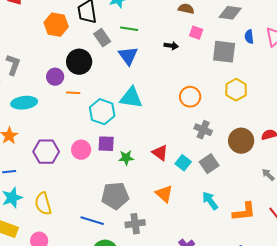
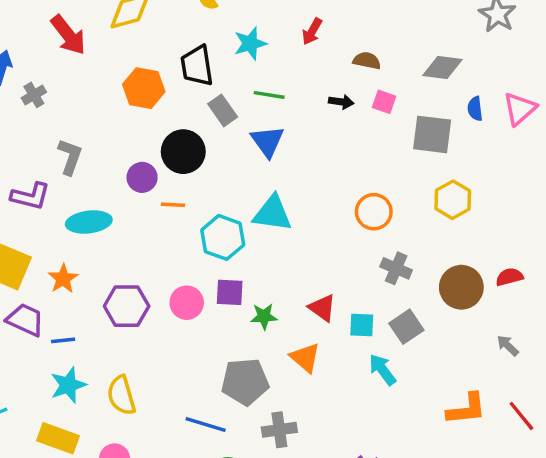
black arrow: (171, 46) -> (341, 102), moved
cyan square: (183, 163) -> (362, 325), turned -35
orange triangle: (164, 194) -> (305, 358), moved
cyan arrow: (210, 201) -> (382, 370), moved

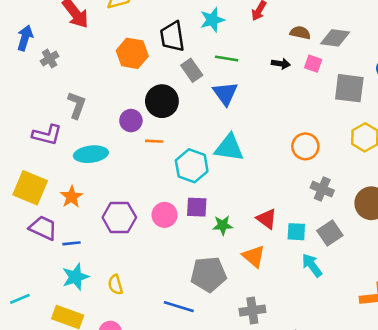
gray diamond: (442, 68) -> (335, 38), moved
yellow semicircle: (121, 395) -> (115, 285), size x0.7
gray cross: (279, 430) -> (252, 311), moved

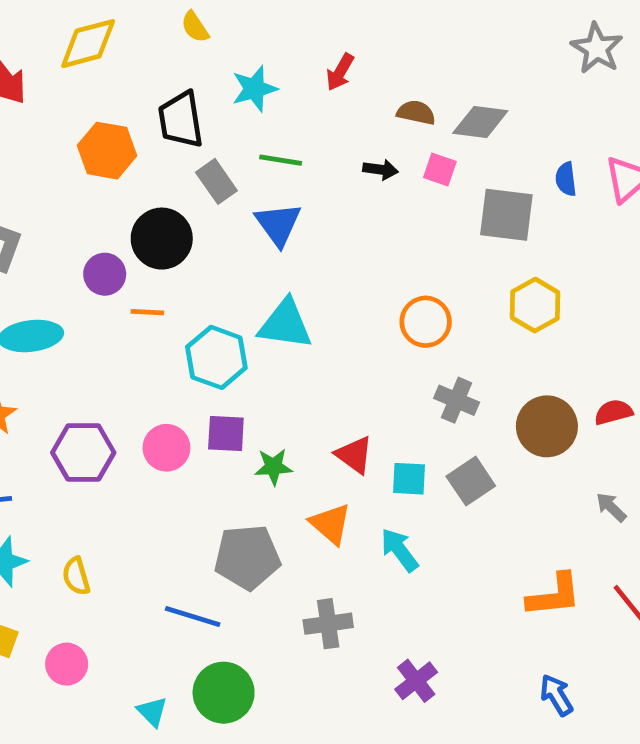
cyan arrow: (312, 265) -> (399, 550), moved

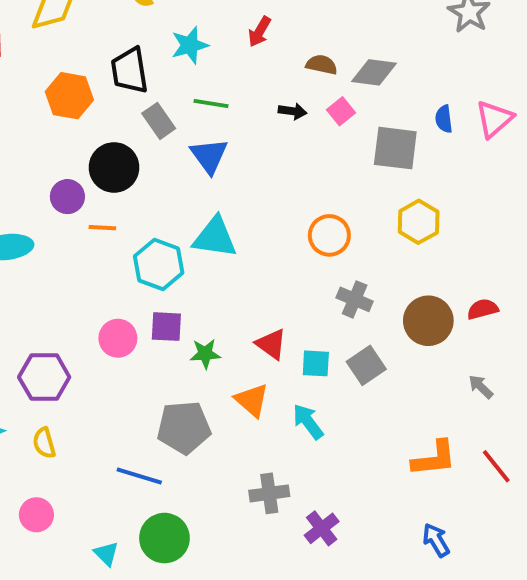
pink square: (440, 170) -> (341, 111), turned 32
purple hexagon: (83, 453) -> (44, 377), moved
gray cross: (328, 624) -> (269, 493), moved

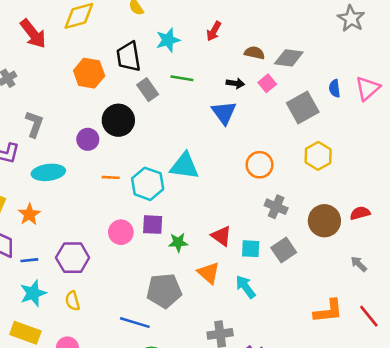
gray square: (395, 148) -> (303, 108), turned -36
blue triangle: (209, 156) -> (224, 113), moved
orange line: (102, 228) -> (111, 177), moved

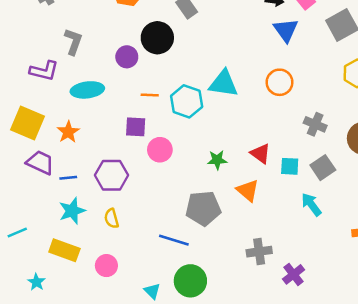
blue triangle: (224, 113) -> (286, 30), moved
orange circle: (260, 165) -> (280, 82), moved
purple square: (153, 225) -> (136, 127), moved
cyan arrow: (246, 287) -> (311, 204), moved

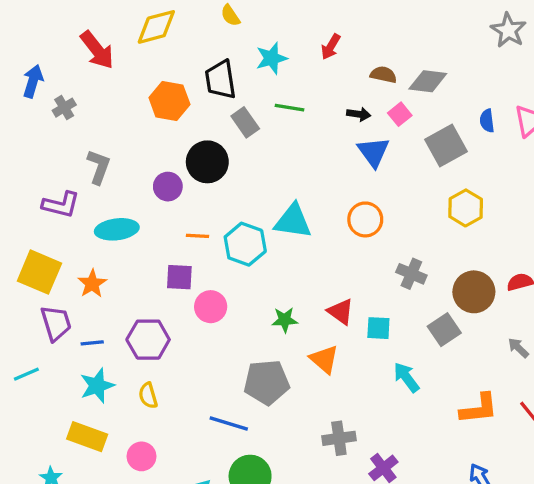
purple trapezoid: (40, 162) -> (56, 323), turned 48
gray square: (323, 168) -> (444, 330), moved
cyan line: (17, 232) -> (26, 374), moved

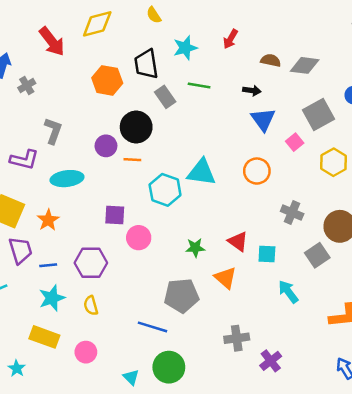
pink square: (400, 114) -> (295, 142), moved
orange line: (197, 236) -> (132, 160), moved

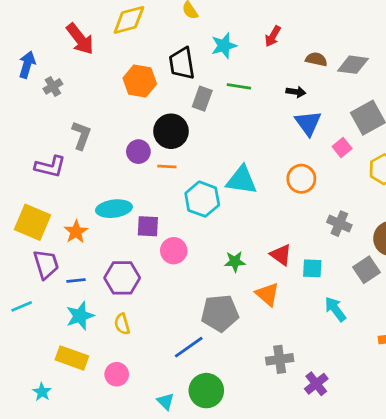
gray rectangle: (165, 97) -> (202, 99), turned 55
cyan ellipse: (67, 179) -> (114, 209), moved
blue line: (152, 327) -> (189, 347), turned -52

